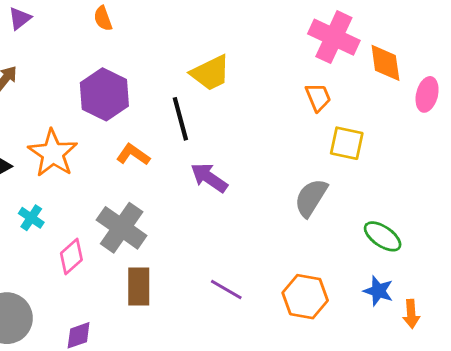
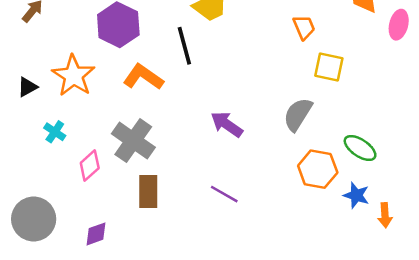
orange L-shape: (133, 155) -> (143, 77), size x1.4
purple arrow: (209, 178) -> (227, 124), moved
orange hexagon: (305, 297) -> (318, 169), moved

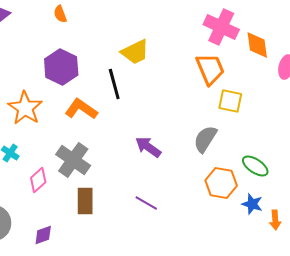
orange trapezoid: (304, 27) -> (210, 69), size x1.6

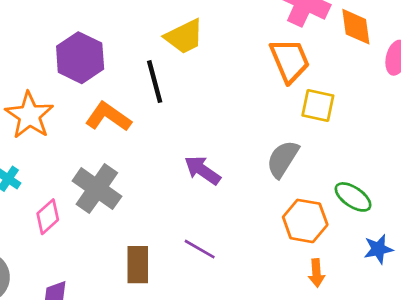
brown rectangle: (85, 201) -> (138, 265), moved
blue star: (252, 204) -> (378, 249), moved, turned -30
orange arrow: (275, 220) -> (316, 273), moved

